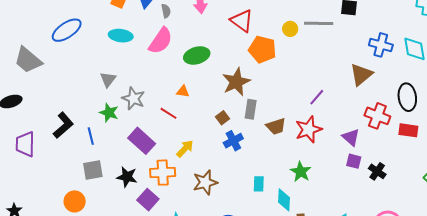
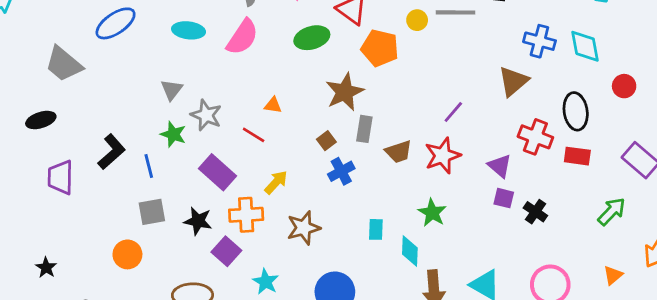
green ellipse: (197, 55) -> (312, 38), moved

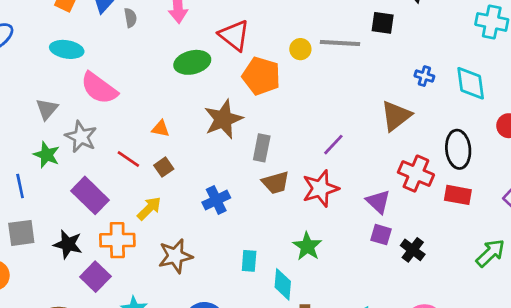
pink semicircle: (242, 37) -> (99, 88), moved, turned 90
blue cross: (539, 41) -> (424, 76), size x0.6
orange triangle: (273, 105) -> (160, 129), moved
gray rectangle: (364, 129) -> (262, 148), moved
brown square: (326, 141) -> (164, 167), moved

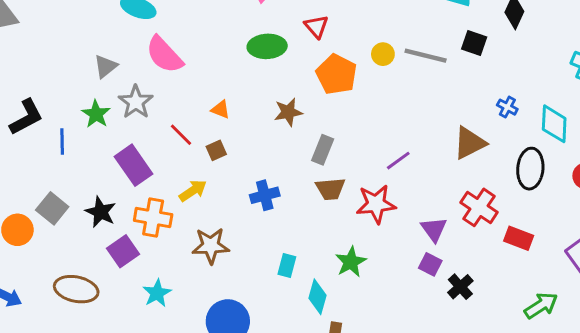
red triangle: (234, 35) -> (316, 26), size x0.7
brown star: (223, 119) -> (288, 112), size x0.7
black ellipse: (458, 149) -> (530, 169), moved
gray square: (21, 233) -> (52, 208), moved, turned 36

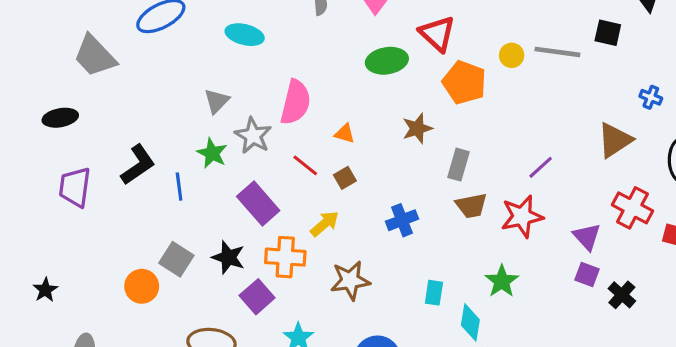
red triangle: (316, 26) -> (437, 34), size x1.4
pink semicircle: (164, 55) -> (296, 102), moved, turned -117

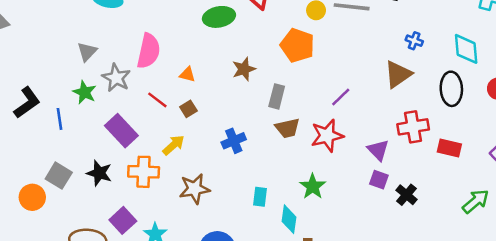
orange pentagon: (464, 82) -> (297, 45), moved
blue cross: (651, 97) -> (414, 41), moved
red cross: (632, 208) -> (413, 127), turned -36
purple square: (257, 297) -> (123, 220), moved

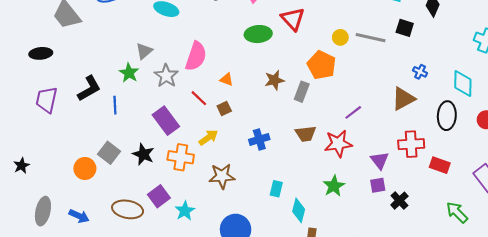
green star: (85, 92) -> (129, 73), moved
gray rectangle: (277, 96) -> (302, 92), moved
purple square: (379, 180) -> (378, 185), turned -35
green star: (313, 186) -> (334, 186), moved
green arrow: (476, 201) -> (457, 212), turned -100

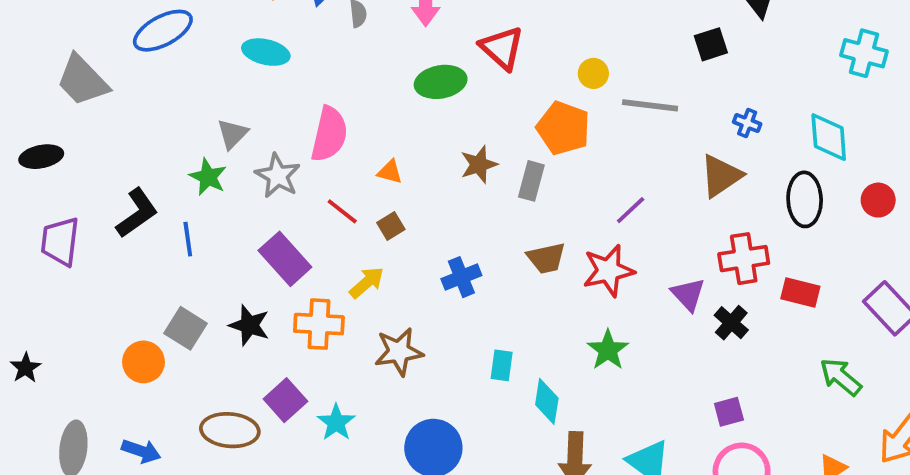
black square: (405, 28) -> (711, 44), turned -30
gray line: (371, 38) -> (650, 105), moved
purple square: (378, 185) -> (729, 412), moved
black cross: (399, 201) -> (731, 323), moved

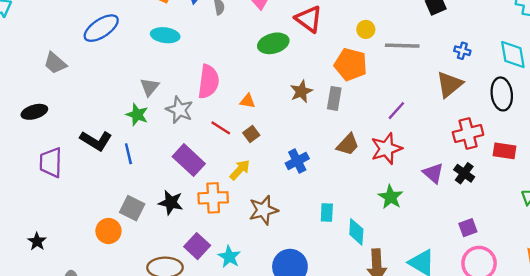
gray trapezoid: (82, 80) -> (55, 63), size x0.7
black L-shape: (137, 213) -> (96, 141), turned 72
brown trapezoid: (546, 258) -> (348, 145), turned -30
purple triangle: (688, 294) -> (433, 173), moved

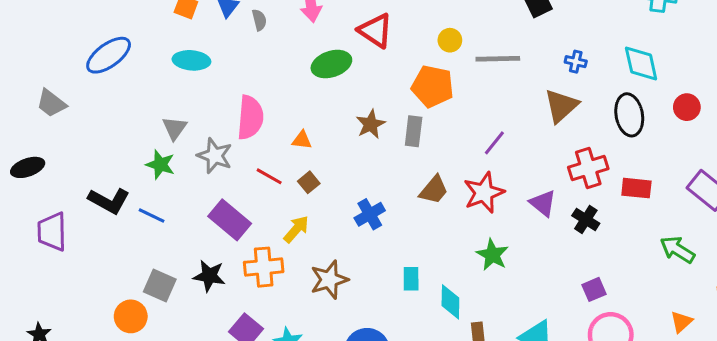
blue line: (128, 154) -> (152, 215), turned -48
purple triangle: (433, 173) -> (543, 203), moved

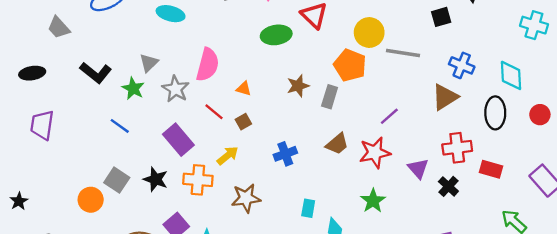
yellow circle: (450, 40) -> (369, 33), size x1.6
blue cross: (576, 62) -> (462, 65), size x1.5
black L-shape: (109, 201) -> (96, 73), moved

